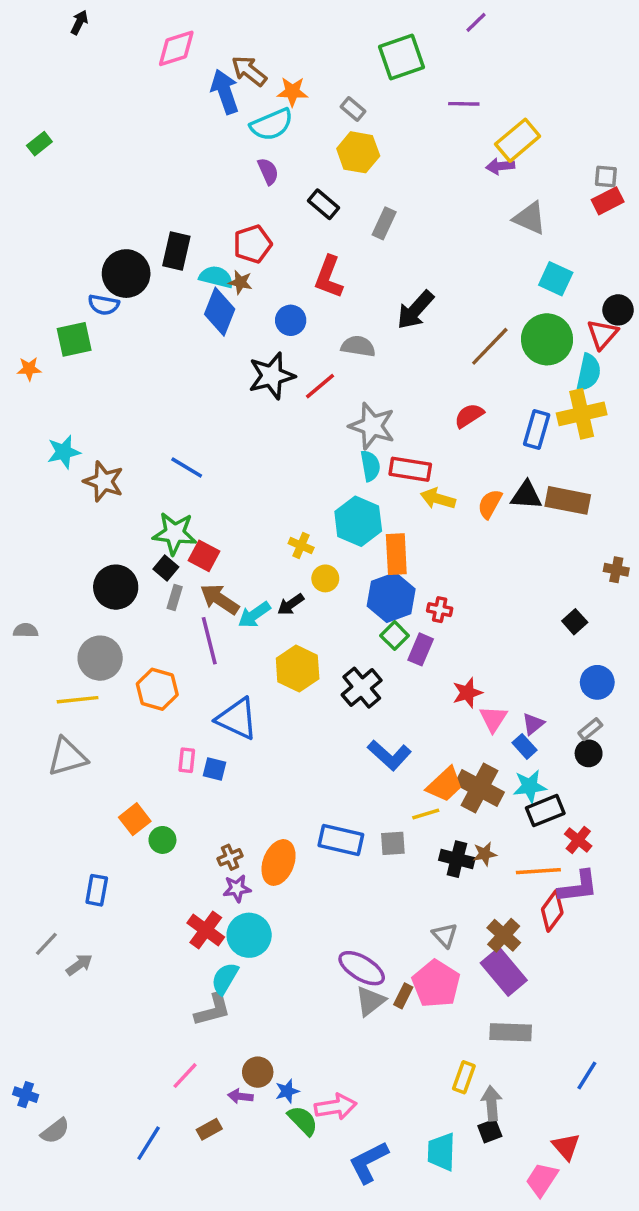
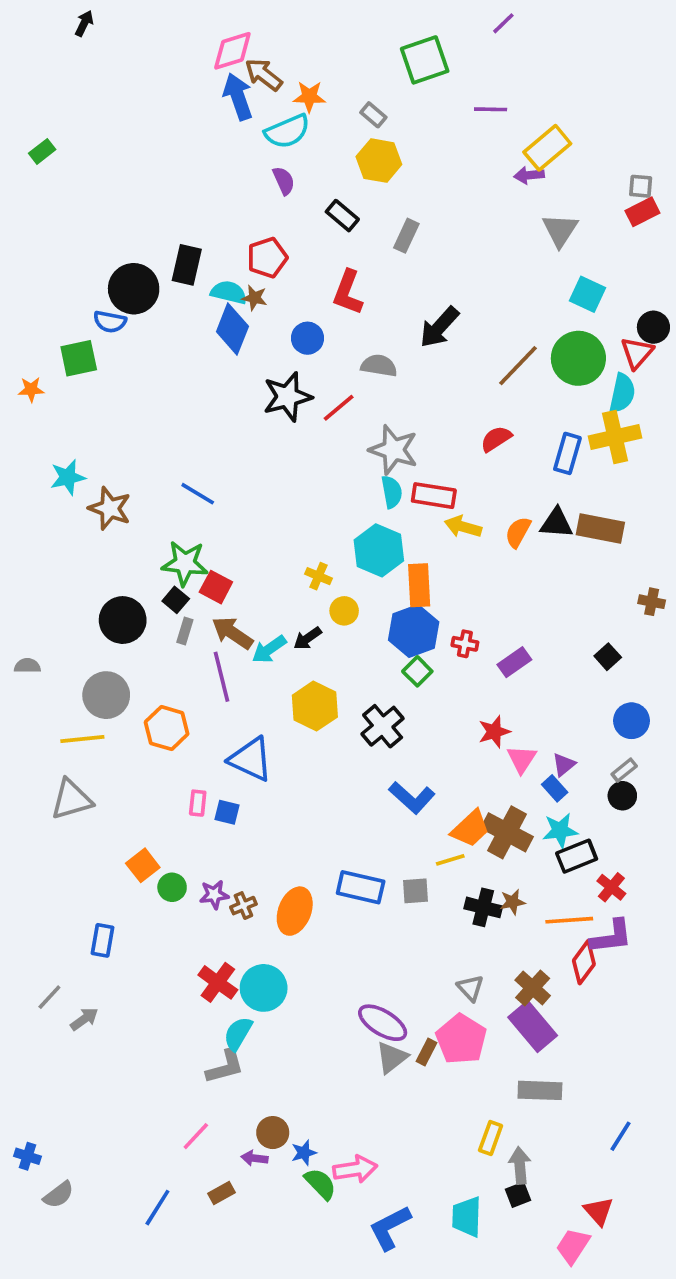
pink diamond: (176, 48) -> (232, 51), moved
gray triangle: (530, 218) -> (560, 230), turned 39
purple rectangle: (421, 649) -> (514, 662), moved, turned 32
purple star: (237, 888) -> (214, 895), moved

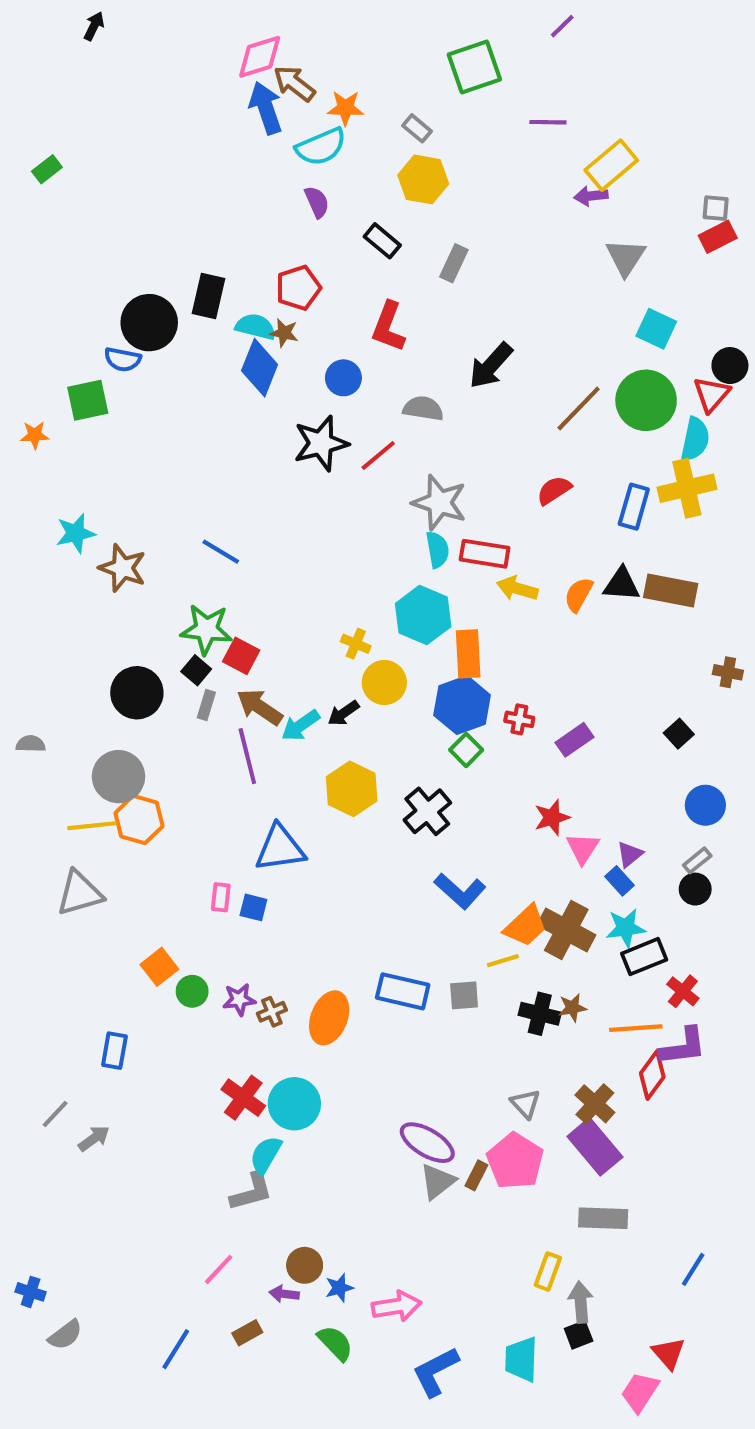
yellow circle: (344, 611) -> (384, 683), size x1.4
orange hexagon: (167, 728) -> (139, 820), moved
blue triangle: (251, 759) -> (280, 848), turned -33
green semicircle: (320, 1184) -> (335, 1343), moved

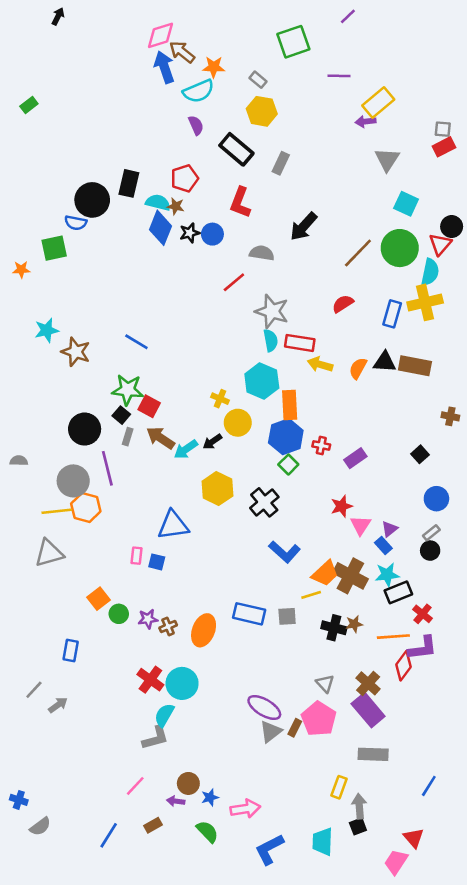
black rectangle: (382, 241) -> (236, 149), size x1.5
black star: (321, 443) -> (190, 233), moved, size x0.6
purple line: (247, 756) -> (107, 468), moved

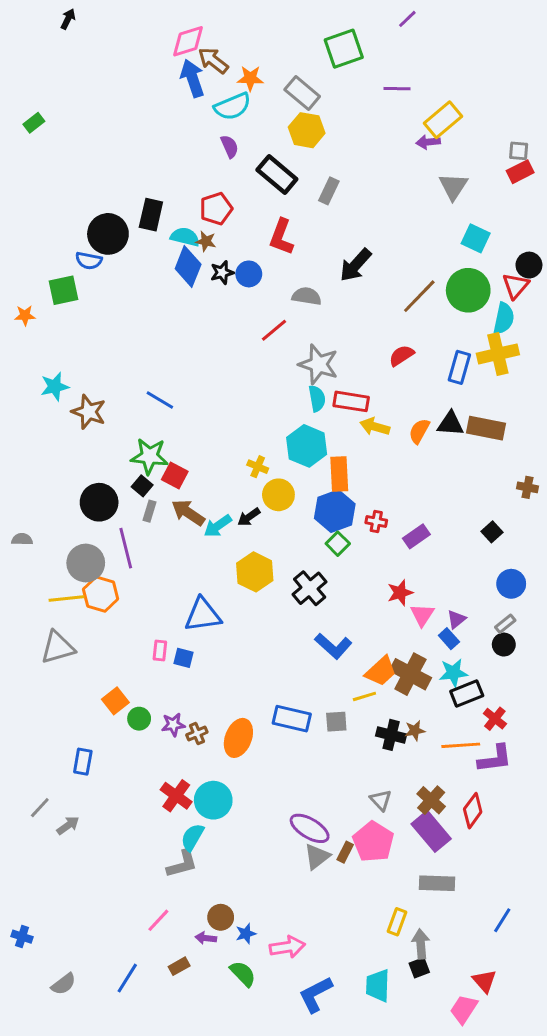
gray rectangle: (258, 80) -> (302, 93), size x1.6
red diamond: (404, 666) -> (473, 811), moved
gray semicircle: (40, 826) -> (64, 984), moved

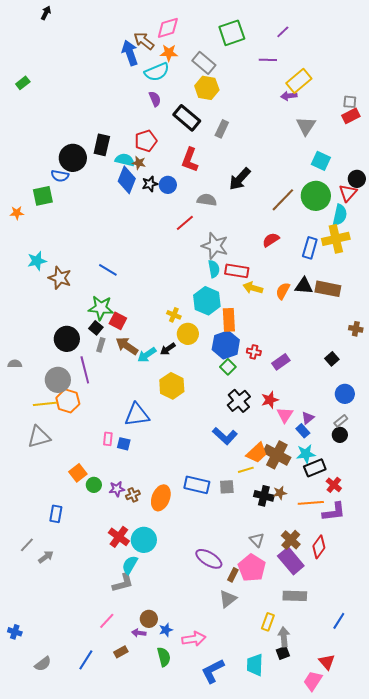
purple line: (407, 19) -> (283, 32), moved
pink diamond: (188, 41) -> (168, 28), moved
black cross: (310, 588) -> (239, 401), moved
gray triangle: (317, 857) -> (228, 599), moved
green semicircle: (243, 974) -> (164, 657), turned 30

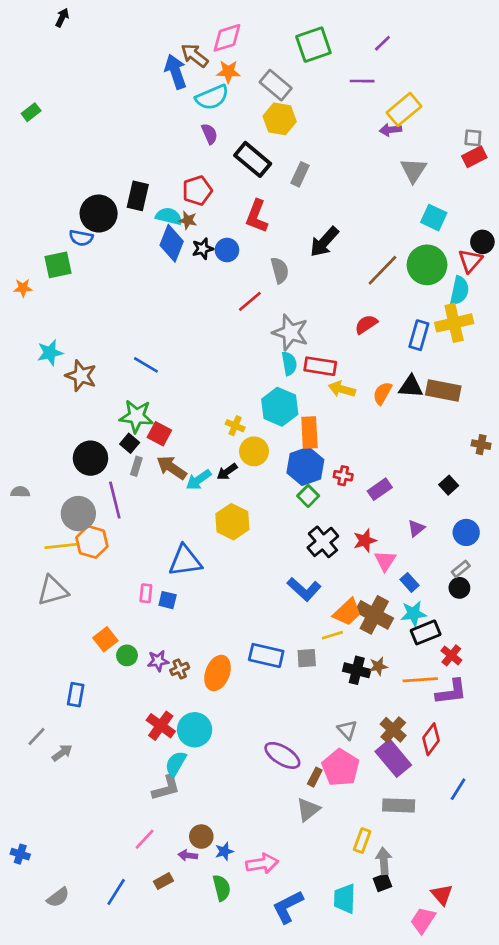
gray semicircle: (207, 200) -> (280, 270), turned 66
purple triangle: (308, 418) -> (416, 528), moved
blue line: (339, 621) -> (458, 789), moved

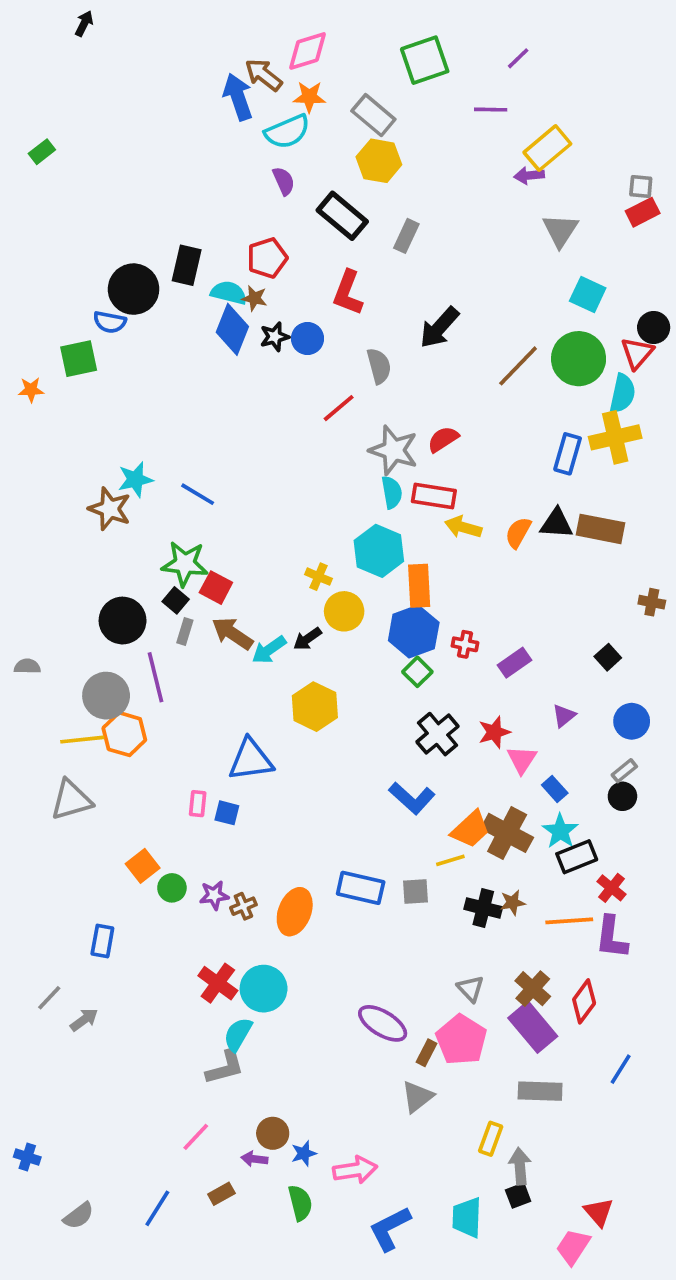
red semicircle: (366, 324) -> (443, 439), moved
cyan star: (50, 353) -> (135, 480), moved
cyan star: (413, 614) -> (560, 831), turned -30
purple L-shape: (451, 692) -> (611, 937), turned 104

